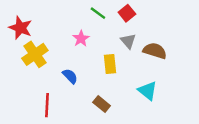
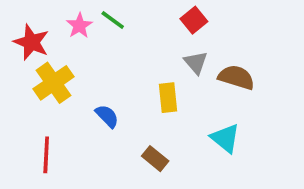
green line: (98, 13) -> (113, 20), moved
pink star: (81, 39) -> (79, 26), moved
red line: (47, 105) -> (46, 155), moved

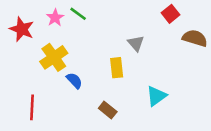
red square: (194, 20) -> (170, 14), moved
brown semicircle: (236, 77) -> (195, 38), moved
yellow cross: (54, 83) -> (54, 57), moved
cyan triangle: (225, 138) -> (156, 96), turned 45

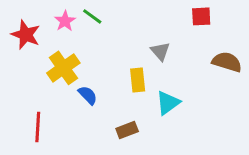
red square: (170, 14) -> (201, 16), turned 36
brown semicircle: (195, 38) -> (227, 62), moved
cyan triangle: (156, 96) -> (168, 103), moved
brown rectangle: (108, 110) -> (127, 130), turned -60

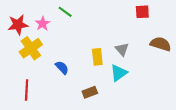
pink star: (65, 21) -> (43, 24), moved
red star: (26, 35) -> (18, 25), turned -30
gray triangle: (160, 51) -> (122, 49), moved
yellow cross: (63, 68) -> (31, 48), moved

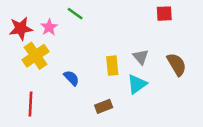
brown semicircle: (161, 44) -> (177, 64), moved, turned 42

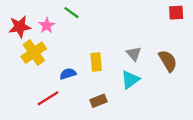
red square: (164, 14) -> (176, 13), moved
yellow rectangle: (112, 66) -> (96, 62), moved
blue semicircle: (71, 78) -> (68, 74), turned -63
red line: (31, 104) -> (48, 98), moved, turned 55

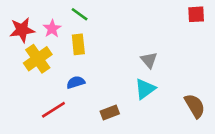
brown semicircle: (168, 61) -> (195, 106), moved
yellow rectangle: (96, 62) -> (78, 44), moved

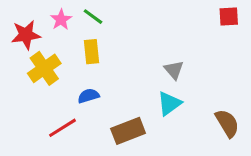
pink star: (52, 29) -> (61, 20), moved
brown rectangle: (110, 112) -> (128, 131), size x1.5

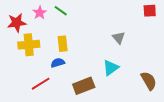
yellow rectangle: (91, 52) -> (63, 44), moved
yellow cross: (44, 68) -> (29, 45), turned 30
gray triangle: (174, 70) -> (119, 38), moved

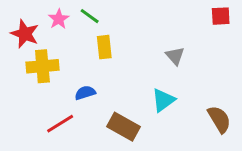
red star: (17, 23) -> (25, 34), turned 30
yellow rectangle: (63, 44) -> (104, 47), moved
brown rectangle: (84, 86) -> (123, 127), turned 50

